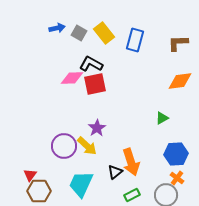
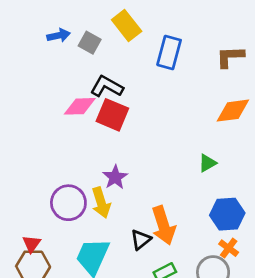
yellow rectangle: (104, 33) -> (127, 26), moved
red square: (95, 84) -> (112, 115), turned 35
yellow arrow: (87, 146) -> (101, 203), turned 30
red triangle: (30, 175) -> (32, 244), moved

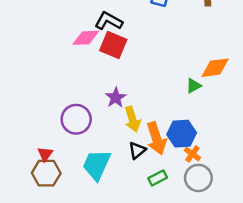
orange diamond: (233, 111) -> (215, 68), moved
yellow arrow: (101, 203) -> (132, 119), moved
blue hexagon: (227, 214) -> (182, 134), moved
orange cross: (229, 248) -> (192, 154), moved

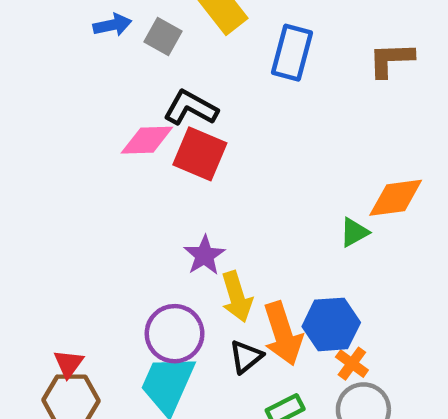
purple circle: (76, 119) -> (175, 334), moved

